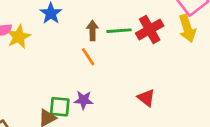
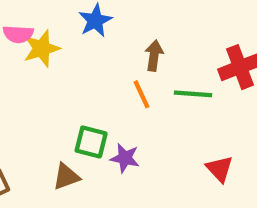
green line: (119, 31) -> (193, 94), moved
green square: (60, 107) -> (91, 142), moved

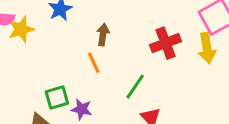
green line: (193, 94) -> (135, 87), moved, turned -60
green square: (91, 142) -> (57, 98), turned -30

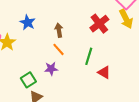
green square: (57, 98) -> (28, 80), moved
purple star: (82, 109) -> (51, 69), moved

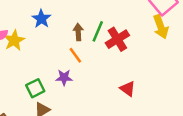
red cross: (99, 24) -> (117, 39), moved
green line: (89, 56) -> (98, 31), moved

